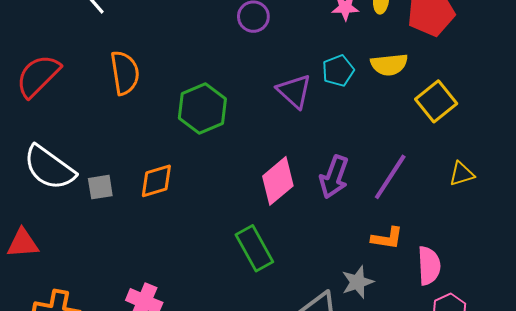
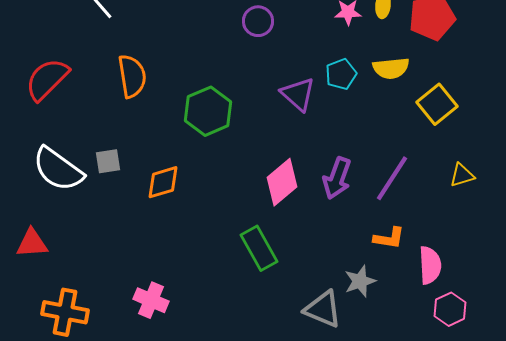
gray square: (100, 187) -> (108, 161), moved

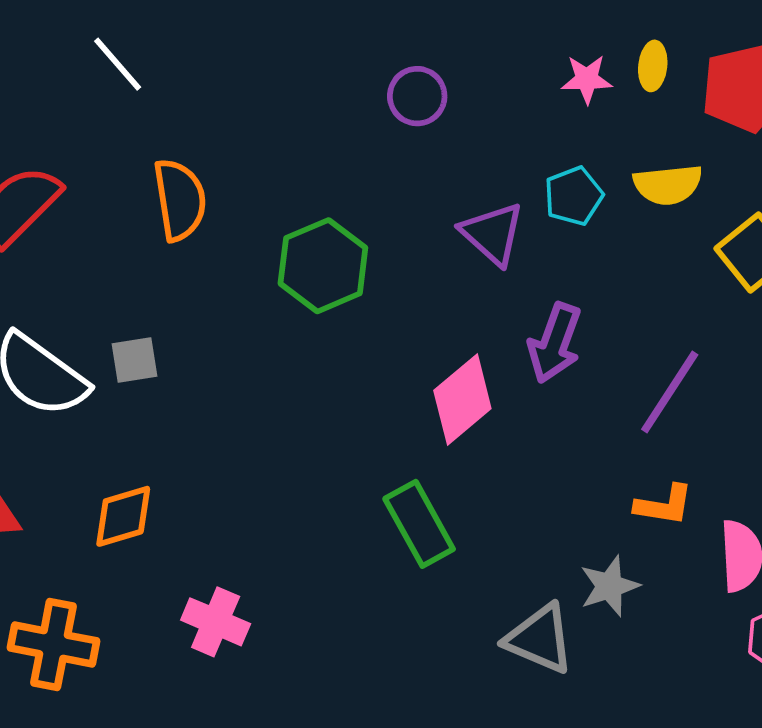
purple arrow: (337, 178) -> (555, 343), moved
orange diamond: (163, 182) -> (123, 516), moved

